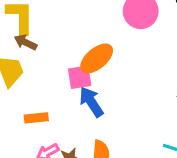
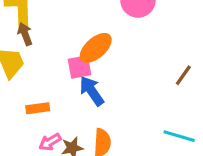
brown arrow: (25, 42) -> (25, 34), turned 45

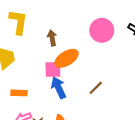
brown arrow: (25, 34) -> (52, 38), moved
brown line: (183, 75) -> (96, 88), moved

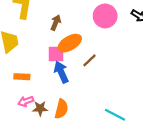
brown arrow: (52, 38) -> (56, 23), turned 32
brown line: (96, 88) -> (89, 60), moved

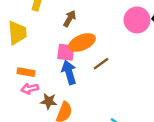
pink circle: (105, 16) -> (137, 20), moved
pink arrow: (26, 101) -> (30, 89), moved
brown star: (40, 108) -> (49, 101), moved

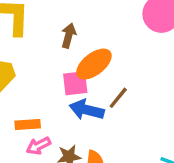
brown line: (101, 64) -> (118, 98), moved
blue arrow: (69, 72) -> (87, 110), turned -45

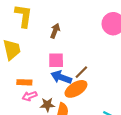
orange ellipse: (94, 64) -> (76, 89), moved

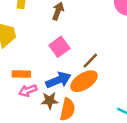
pink square: (56, 60) -> (59, 47), turned -35
blue arrow: (61, 77) -> (58, 80), moved, turned 138

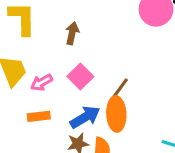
orange ellipse: (84, 81) -> (116, 114), turned -52
pink arrow: (28, 91) -> (42, 82), moved

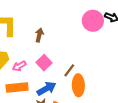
orange ellipse: (116, 114) -> (78, 85), moved
orange rectangle: (39, 116) -> (17, 88), size x1.5

